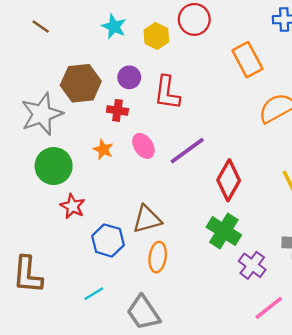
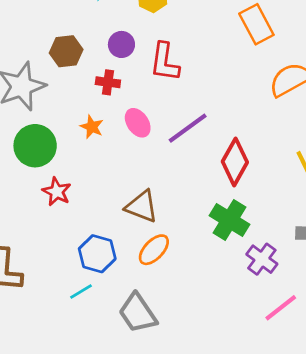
brown hexagon: (81, 83) -> (66, 51), size x0.7
brown triangle: (147, 219) -> (142, 206), turned 36
blue hexagon: (108, 240) -> (97, 254), moved
orange ellipse: (158, 257) -> (154, 250), turned 36

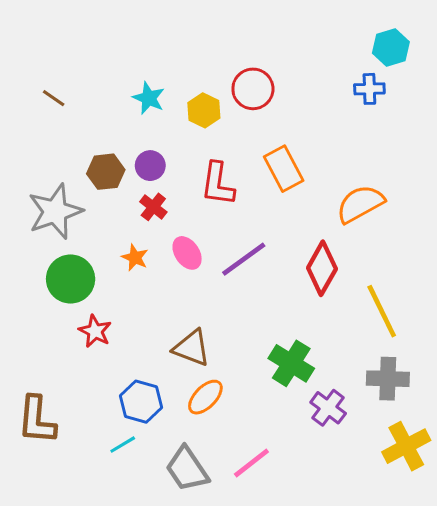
orange rectangle: (256, 24) -> (284, 169), moved
purple circle: (121, 44) -> (150, 166), moved
red cross: (108, 82) -> (153, 207), turned 30
red diamond: (235, 162) -> (322, 268), moved
pink line: (281, 308) -> (251, 463), moved

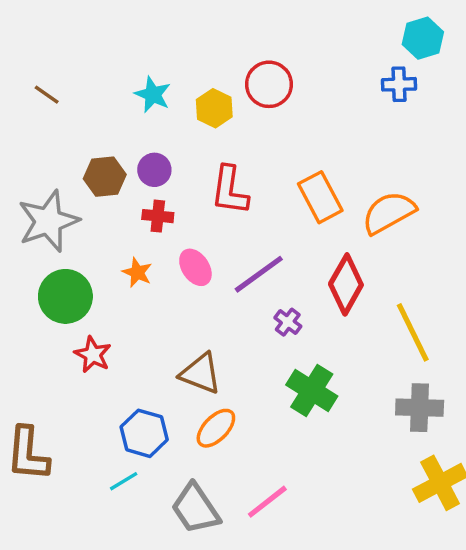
orange rectangle: (284, 169) -> (320, 197), moved
red cross: (153, 207) -> (158, 216), turned -32
purple cross: (328, 408) -> (288, 322), moved, size x0.7

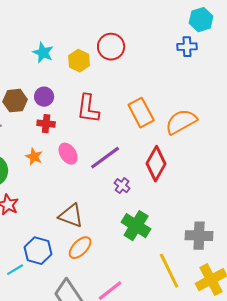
yellow line: (413, 332) -> (169, 271), moved
cyan line: (124, 481) -> (15, 270), moved

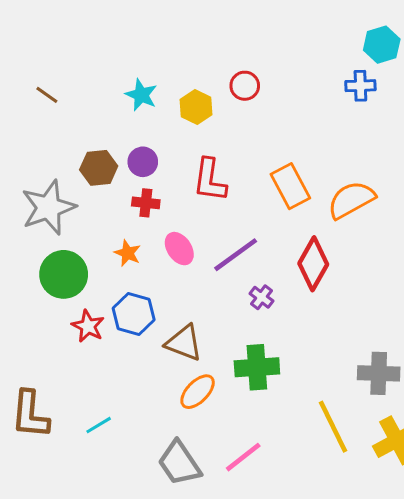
red circle: (111, 47) -> (245, 86), size x0.7
green cross: (136, 226) -> (257, 367), moved, turned -36
blue hexagon: (38, 251) -> (134, 314), moved

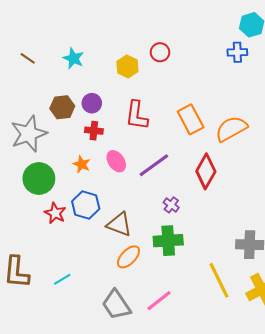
cyan star: (141, 95) -> (73, 58), moved
purple cross: (261, 297) -> (171, 205), moved

